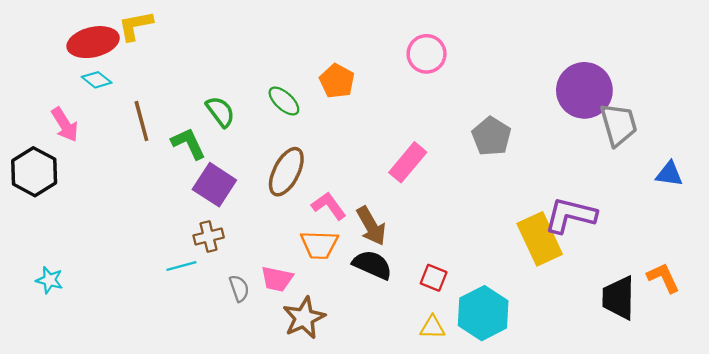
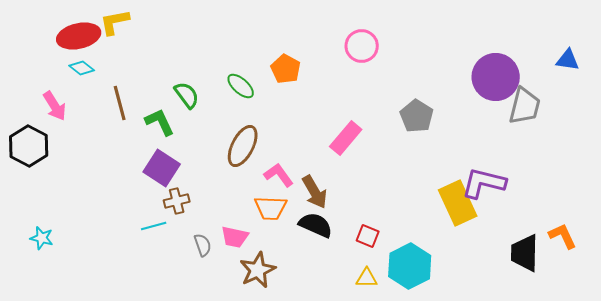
gray trapezoid: (619, 125) -> (525, 106), turned 30
blue triangle: (669, 174) -> (568, 60), moved
purple square: (214, 185) -> (162, 168), moved

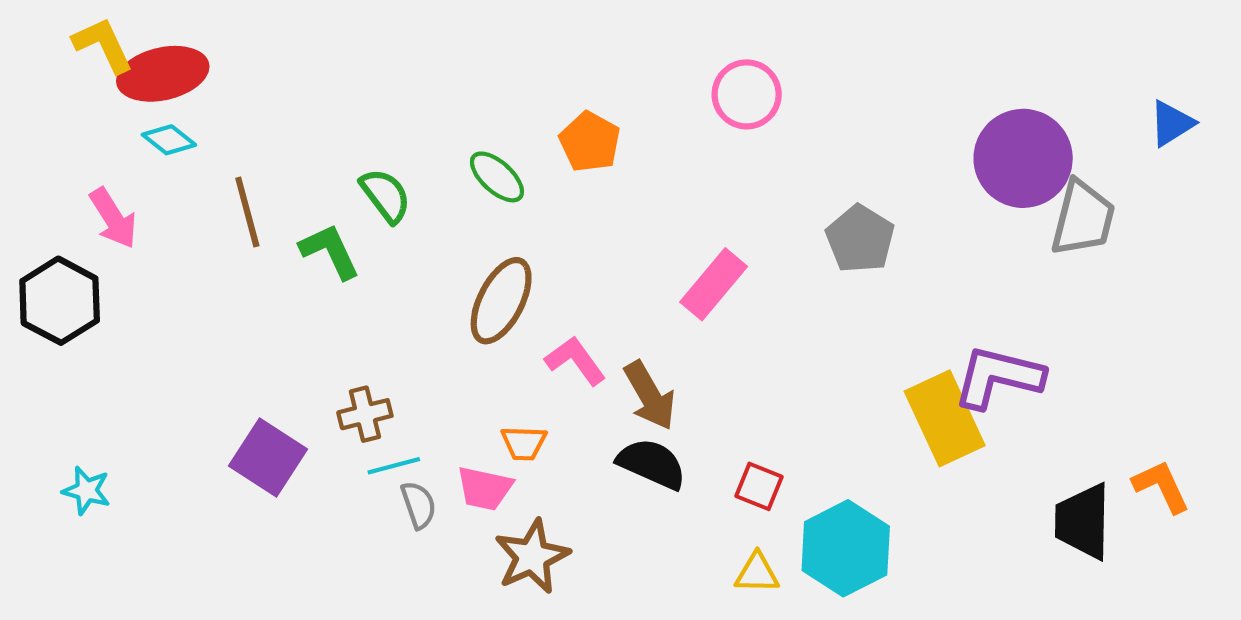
yellow L-shape: (115, 22) -> (103, 45), moved, turned 76
blue triangle: (568, 60) -> (1172, 123), turned -40
purple square: (162, 168) -> (268, 458), moved
orange trapezoid: (271, 208) -> (524, 443), moved, size x0.7
cyan line: (154, 226) -> (394, 466), moved

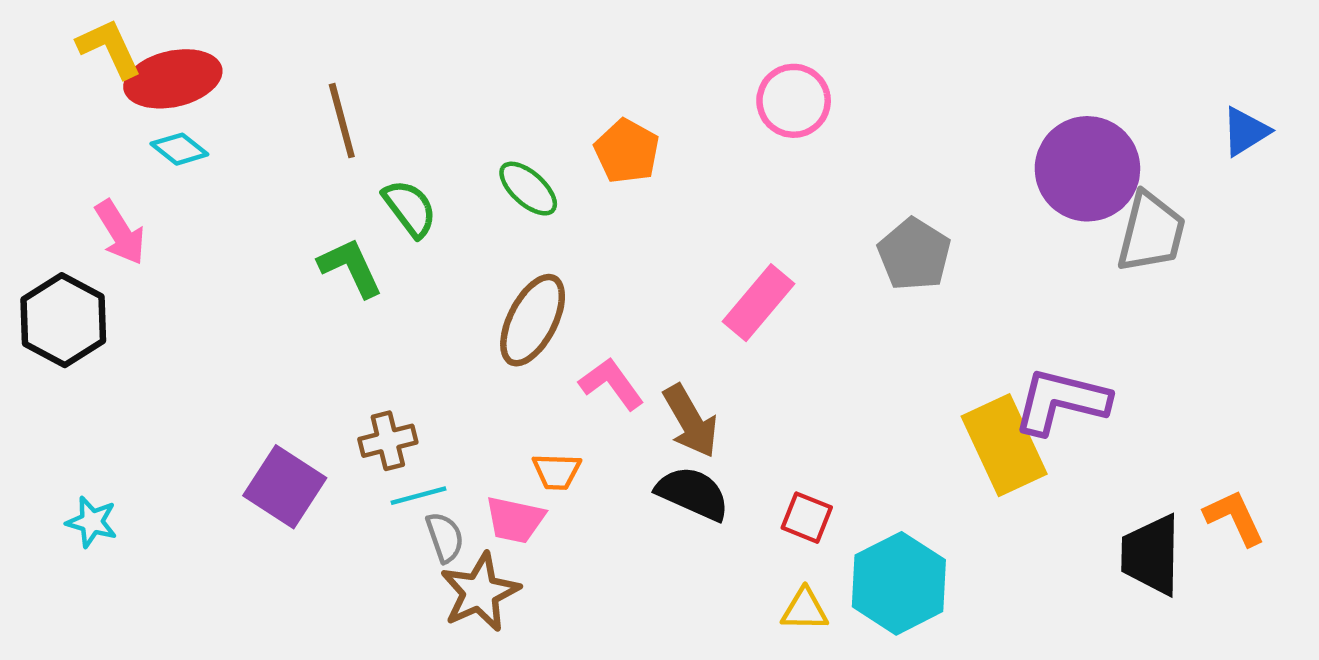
brown line: (247, 212) -> (342, 121), moved
brown star: (532, 557) -> (480, 592), moved

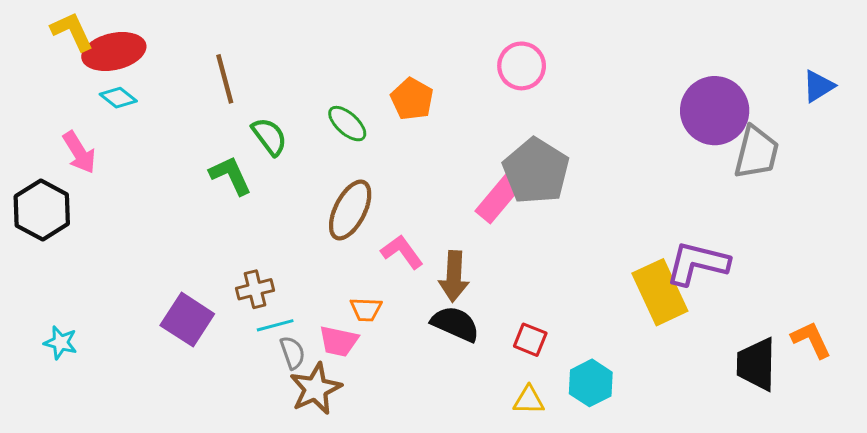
gray pentagon: (914, 254) -> (536, 171), moved, size x1.4
brown arrow: (690, 421) -> (454, 276), turned 33
cyan hexagon: (899, 583) -> (591, 383), size x0.7

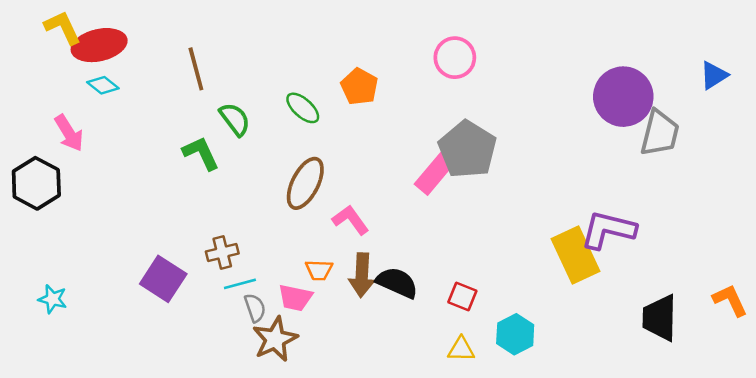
brown arrow: (454, 276) -> (362, 275), moved
orange L-shape: (811, 340) -> (730, 300), moved

